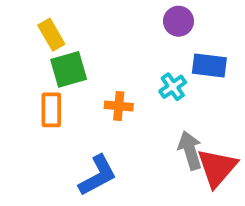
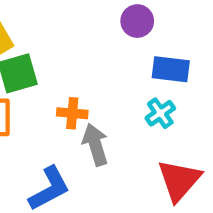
cyan cross: (173, 87) -> (160, 113), moved
gray arrow: (190, 150) -> (95, 145), moved

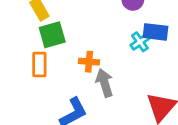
cyan cross: (160, 113) -> (140, 42), moved

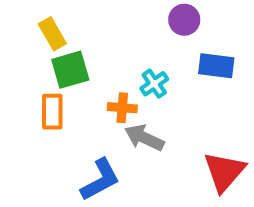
cyan cross: (140, 42) -> (154, 84), moved
gray arrow: (105, 83) -> (144, 138), turned -48

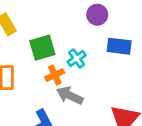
green square: (70, 70) -> (42, 48), moved
orange cross: (122, 108) -> (55, 75), turned -30

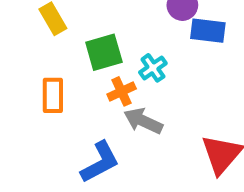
blue rectangle: (119, 46) -> (208, 31), moved

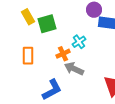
green square: (104, 52) -> (47, 24), moved

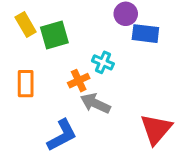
cyan cross: (79, 42) -> (103, 62), turned -32

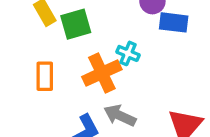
orange cross: (79, 81) -> (102, 73), size x1.6
gray arrow: (95, 103) -> (120, 115), moved

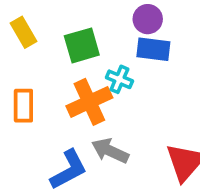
blue rectangle: (174, 22) -> (153, 49), moved
green square: (76, 24) -> (82, 45), moved

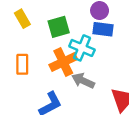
cyan cross: (119, 79) -> (82, 48), size x1.5
gray arrow: (110, 151) -> (83, 81), moved

